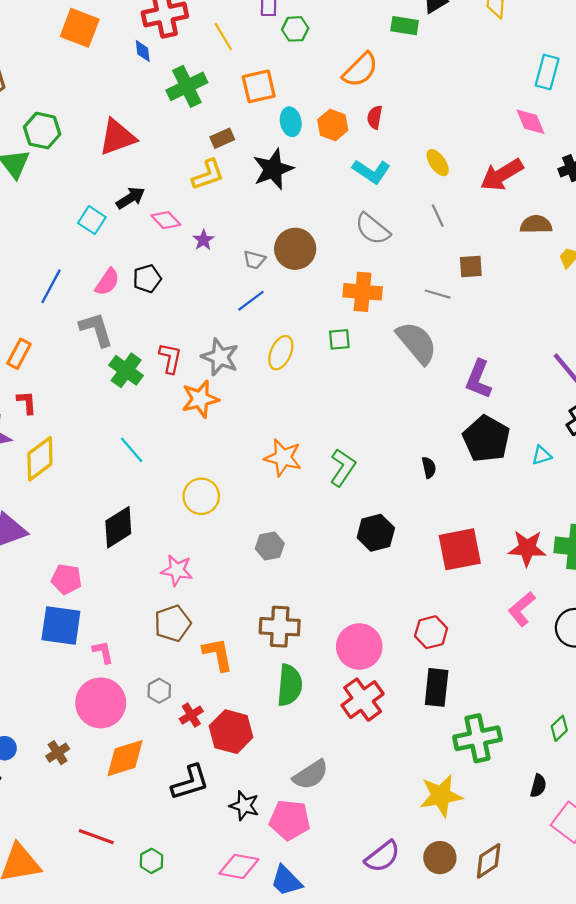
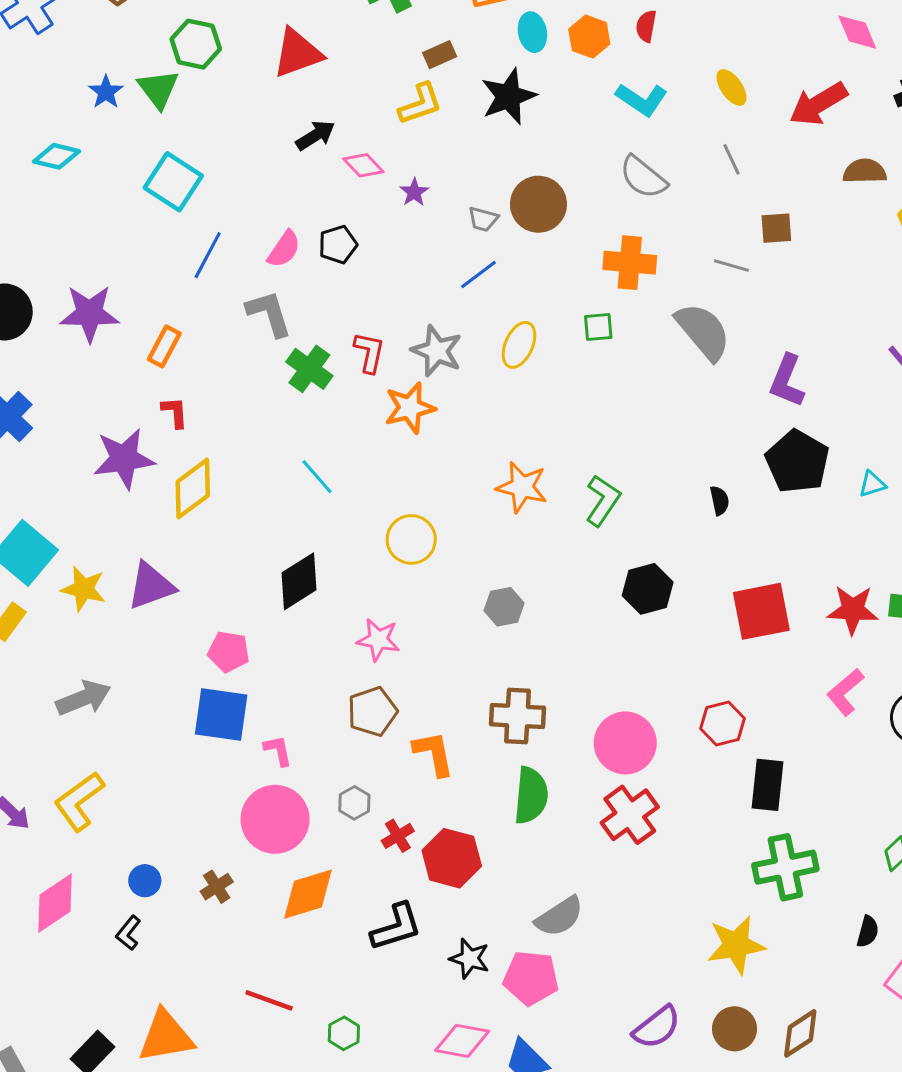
cyan square: (92, 220) -> (173, 182), moved, size x1.5
black rectangle: (437, 687) -> (767, 785), moved

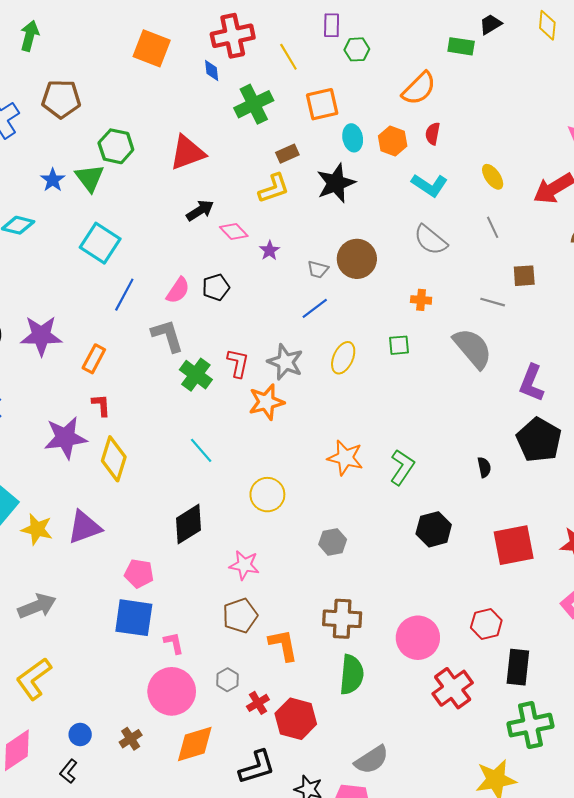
orange cross: (630, 263) -> (421, 300), size x0.6
yellow diamond: (193, 489) -> (114, 459), turned -36
red cross: (630, 815) -> (453, 688), moved

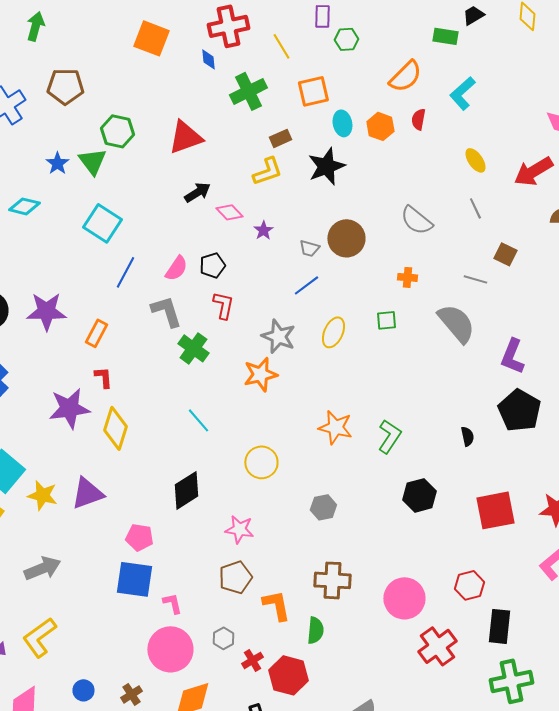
cyan L-shape: (429, 185) -> (462, 93), moved, turned 104
brown square: (524, 276) -> (505, 254), turned 30
red L-shape: (238, 363) -> (223, 305), moved
green semicircle: (352, 675) -> (315, 630), moved, size x0.7

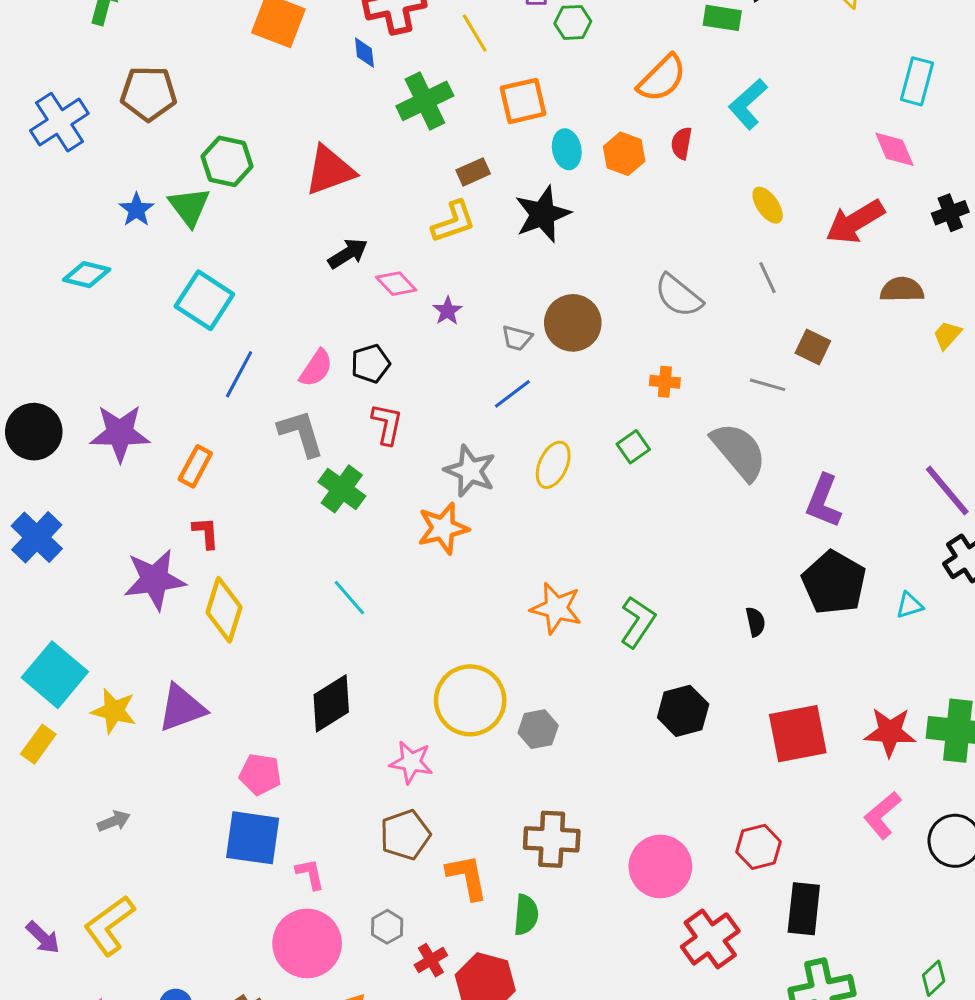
green square: (386, 320) -> (633, 447), turned -30
yellow circle: (261, 462) -> (470, 700), moved, size x1.4
gray arrow: (42, 568) -> (114, 821), size x0.6

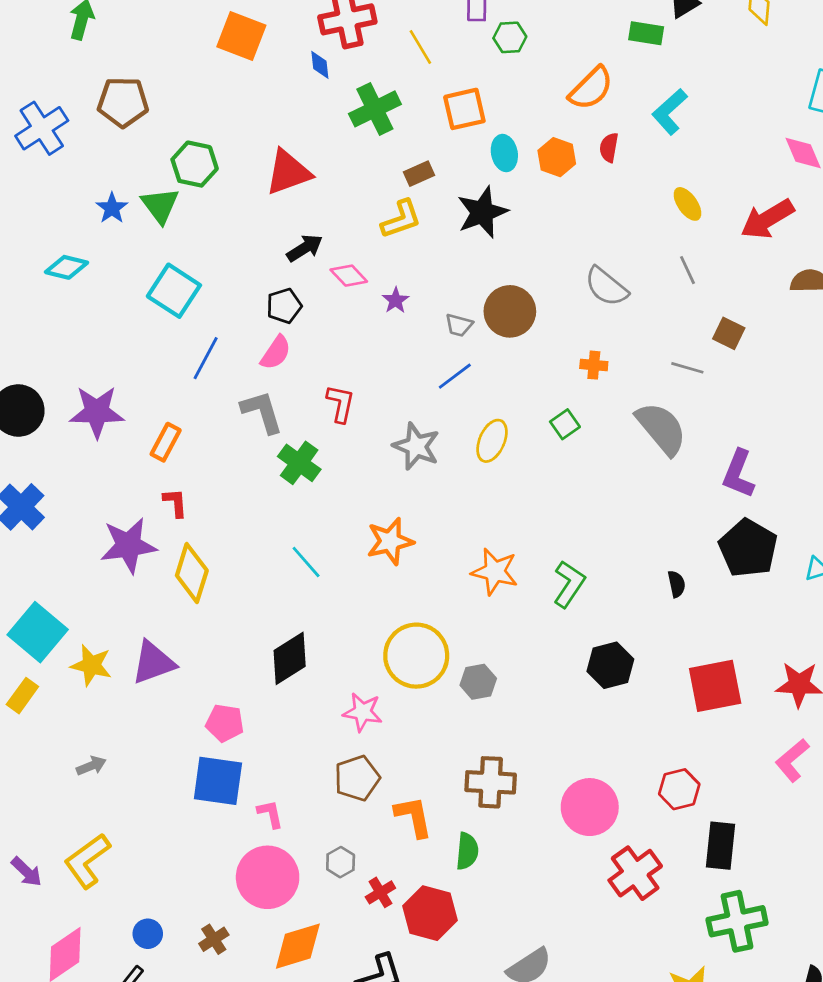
black pentagon: (370, 364) -> (284, 306), moved
orange star: (443, 528) -> (390, 541), moved

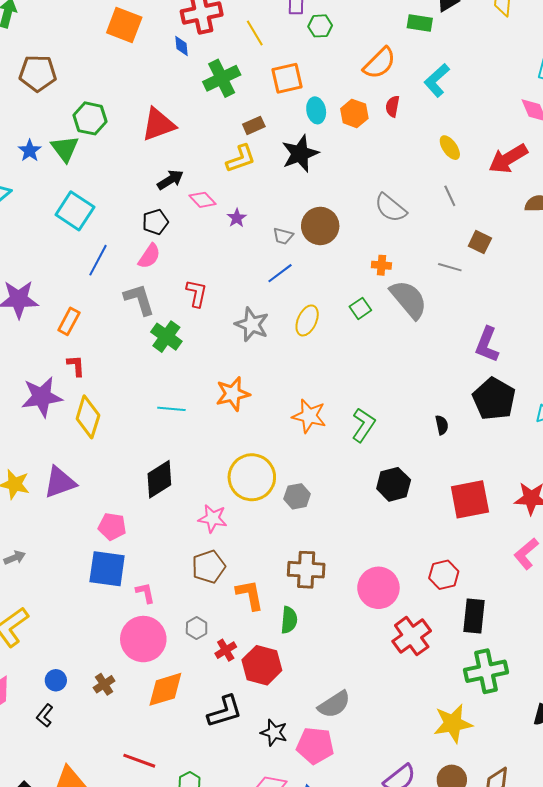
gray semicircle: (661, 428) -> (409, 299), moved
cyan line: (306, 562) -> (171, 409), turned -44

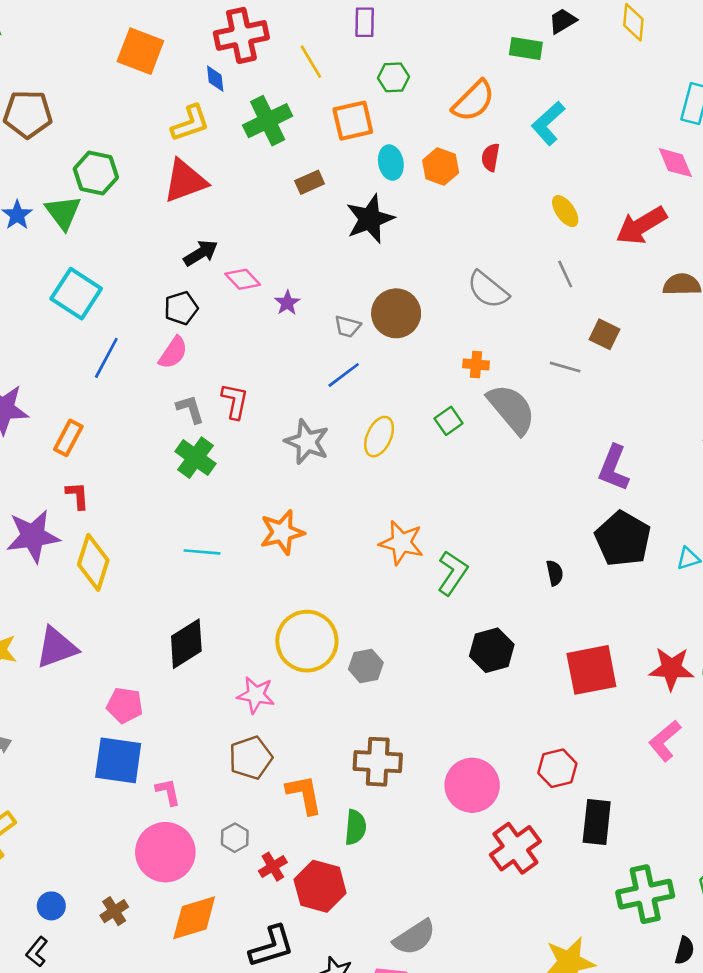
green hexagon: (320, 26) -> (393, 77), moved
yellow L-shape: (241, 159) -> (190, 123), moved
gray L-shape: (139, 299) -> (190, 409), moved, size x0.7
orange star: (309, 416) -> (401, 543), moved
green cross: (486, 671) -> (645, 894), moved

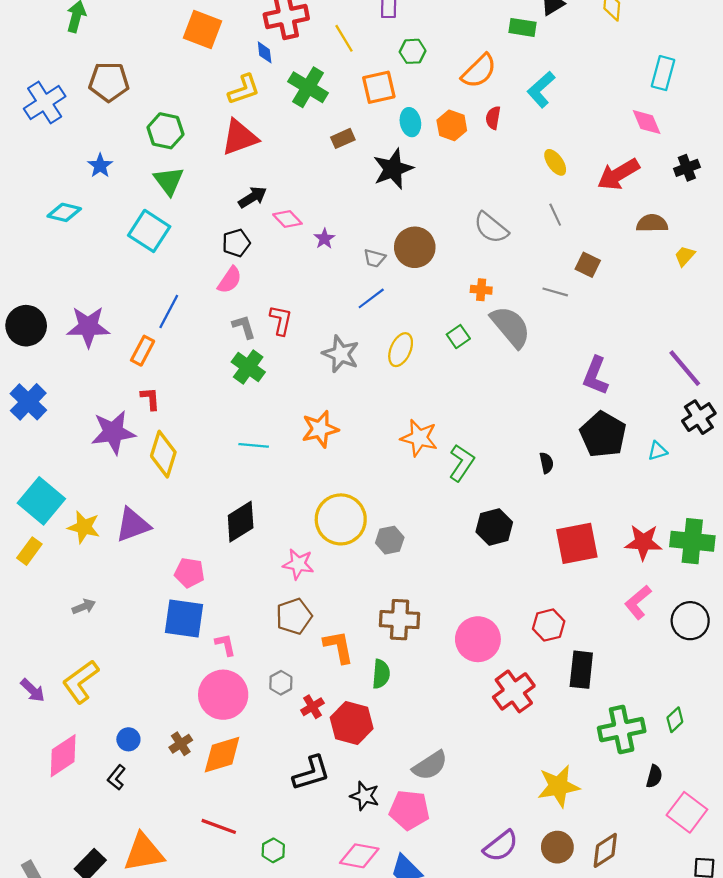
green cross: (268, 121) -> (308, 87), turned -33
green triangle: (63, 212) -> (169, 181), moved
blue line: (106, 358) -> (169, 312), moved
orange diamond: (194, 918) -> (222, 755), moved

